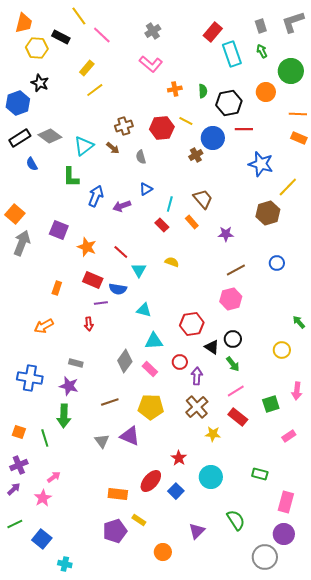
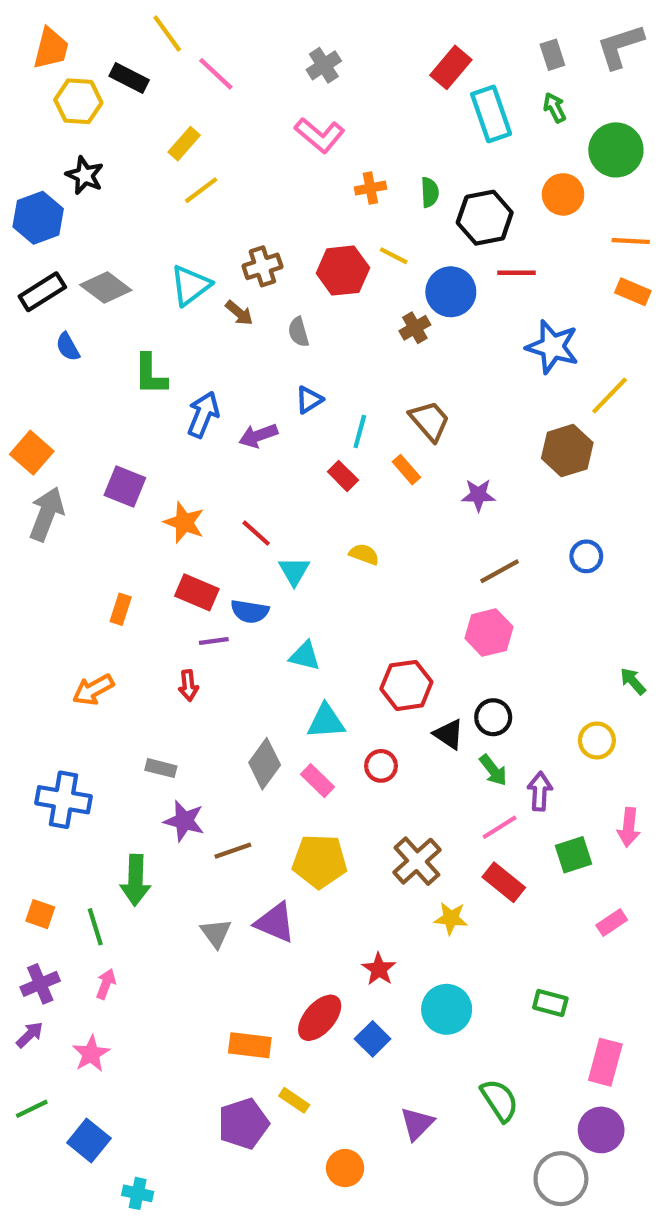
cyan triangle: (84, 146) -> (191, 285), moved
purple arrow: (197, 376) -> (540, 791), moved
purple star: (69, 386) -> (184, 821), moved
pink arrow: (54, 477) -> (106, 984), moved, turned -32

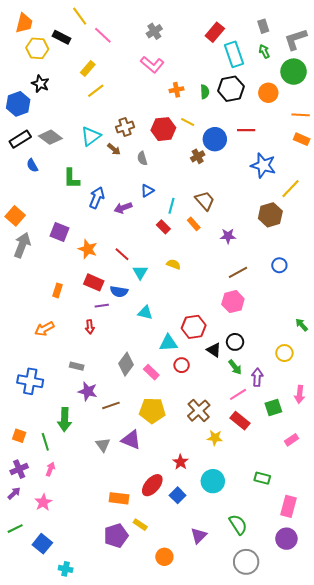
gray L-shape: (620, 46) -> (296, 39), moved
black hexagon: (485, 218) -> (231, 89), moved
cyan triangle: (326, 721) -> (168, 343), moved
gray circle: (561, 1179) -> (246, 562), moved

